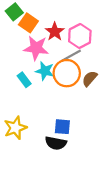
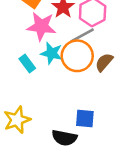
blue square: (62, 127) -> (85, 119), moved

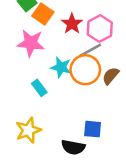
pink star: (41, 26) -> (31, 43), moved
cyan rectangle: (27, 64) -> (39, 88), moved

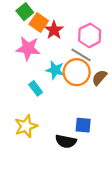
red star: (72, 24) -> (54, 30), moved
gray line: (90, 50) -> (81, 55), turned 60

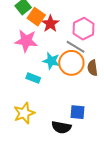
brown semicircle: (99, 78) -> (93, 68), turned -49
cyan rectangle: (36, 88) -> (33, 78), turned -32

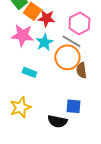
red star: (50, 24) -> (46, 18), turned -30
cyan star: (51, 61) -> (44, 42), moved, turned 30
brown semicircle: (93, 68) -> (81, 70), moved

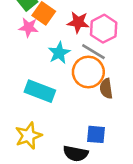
red star: (46, 18) -> (78, 22), moved
pink star: (22, 35) -> (28, 27), moved, size x0.7
cyan rectangle: (29, 72) -> (40, 91), size x1.6

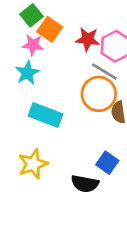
cyan star: (59, 53) -> (27, 73), moved
blue square: (96, 134) -> (107, 163), turned 30

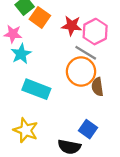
pink star: (33, 45) -> (13, 34), moved
yellow star: (33, 164) -> (26, 130), turned -30

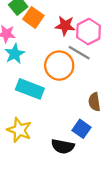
orange circle: (81, 72) -> (59, 66), moved
brown semicircle: (97, 87) -> (94, 102), moved

